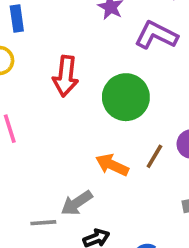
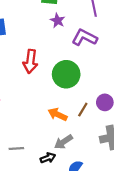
gray arrow: (77, 203) -> (64, 142), moved

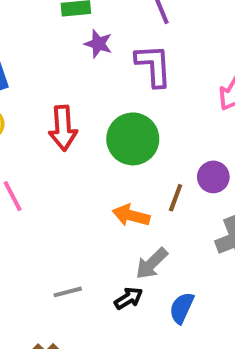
purple L-shape: (84, 38) -> (153, 65), turned 70

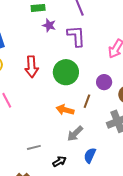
purple circle: (213, 177) -> (104, 82), moved
black arrow: (129, 298) -> (59, 161), moved

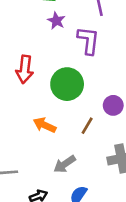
orange arrow: (65, 110) -> (45, 125), moved

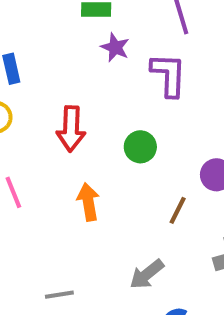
green circle: (67, 84) -> (140, 147), size x0.6
orange arrow: (45, 125) -> (88, 202), moved, turned 60

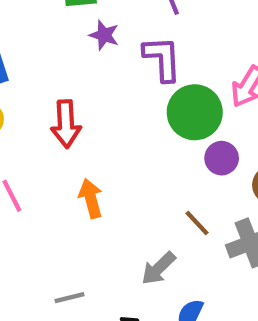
green circle: (140, 147) -> (195, 112), moved, size x1.6
brown line: (178, 210) -> (197, 223), moved, turned -64

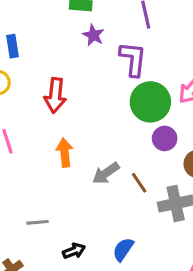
gray arrow: (158, 268) -> (106, 173), moved

